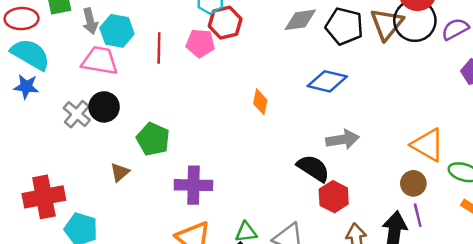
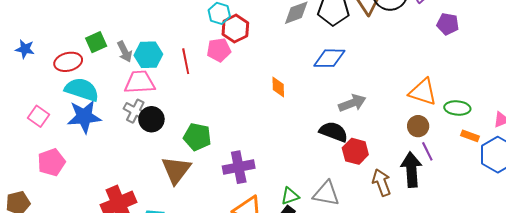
blue star: (26, 87) -> (84, 117), size x1.6
gray cross: (77, 114) -> (135, 111), moved
brown triangle: (120, 172) -> (176, 170), size x1.8

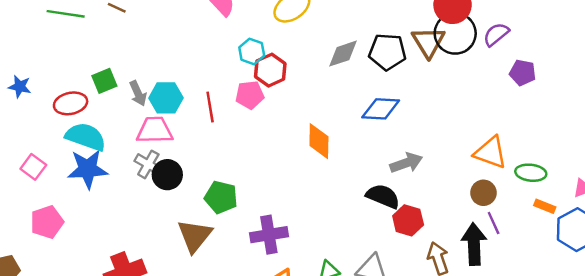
orange diamond: (278, 87) -> (319, 141), size x1.4

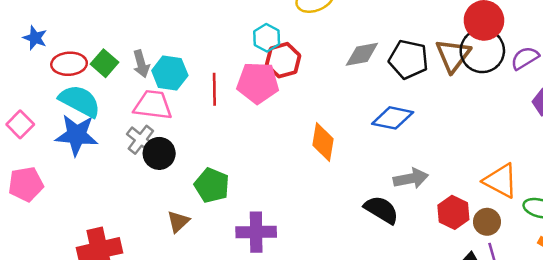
green square: (104, 81) -> (105, 63), moved, turned -35
blue star: (20, 87) -> (35, 38), moved
pink pentagon: (250, 95) -> (258, 83), size x1.4
red hexagon: (408, 220) -> (453, 212), moved
brown triangle: (195, 236) -> (178, 222), size x0.6

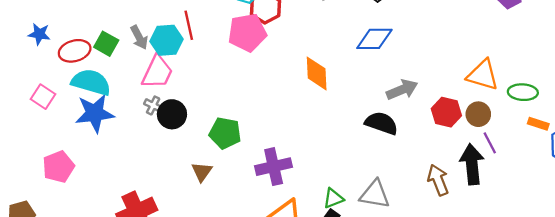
red line: (214, 89) -> (189, 25), moved
pink trapezoid: (153, 105) -> (157, 72), turned 120
pink square: (20, 124) -> (43, 97), moved
gray cross: (141, 140) -> (153, 105), size x0.7

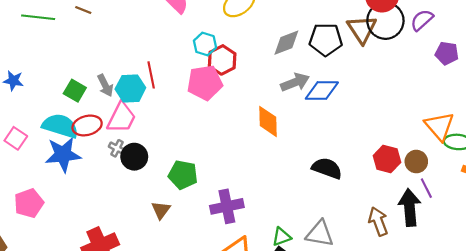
red ellipse: (75, 51) -> (87, 125), moved
orange triangle: (483, 75) -> (439, 126), moved, turned 32
gray arrow: (402, 90) -> (295, 82), moved

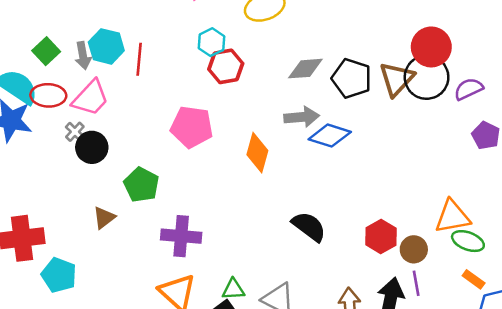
pink pentagon: (205, 83) -> (192, 127), moved
cyan hexagon: (130, 88) -> (106, 46), moved
orange triangle: (439, 126) -> (452, 217), turned 44

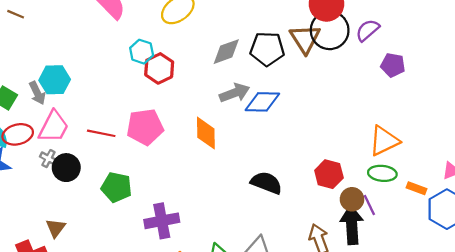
red line: (139, 59) -> (101, 133), moved, turned -68
brown triangle: (104, 218) -> (56, 228), moved
green ellipse: (468, 241) -> (382, 173), moved
brown circle: (414, 249) -> (352, 199), moved

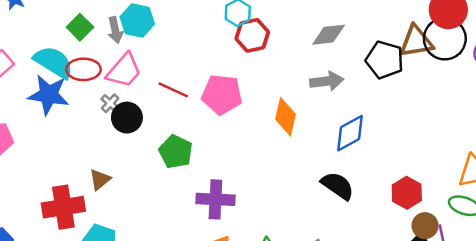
brown triangle: (305, 39) -> (416, 41), turned 40
black pentagon: (267, 49) -> (385, 60), moved
blue diamond: (262, 102) -> (350, 133), moved, turned -44

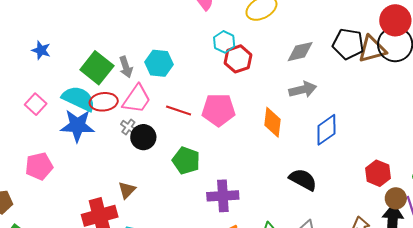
cyan hexagon: (137, 20) -> (159, 63), moved
green square: (80, 27) -> (97, 68), size x1.5
black pentagon: (385, 60) -> (348, 44), moved
black semicircle: (338, 186) -> (303, 180), moved

